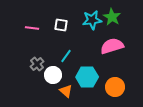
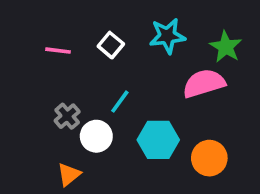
green star: (112, 17) -> (226, 47), moved
white square: (61, 25) -> (111, 45), turned 32
orange triangle: (66, 91) -> (69, 174), moved, turned 40

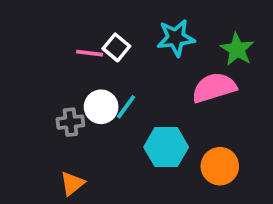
pink line: (58, 51) -> (90, 53), moved
gray cross: (67, 116) -> (70, 122), turned 35
white circle: (96, 136) -> (101, 107), moved

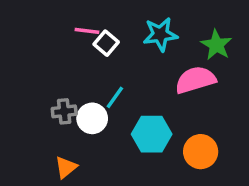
pink line: (90, 53) -> (87, 31), moved
white circle: (101, 107) -> (92, 118), moved

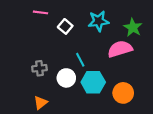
pink line: (87, 31) -> (41, 12), moved
cyan line: (115, 97) -> (80, 60), moved, turned -64
white circle: (92, 118) -> (66, 78), moved

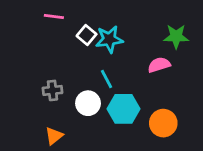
cyan star: (98, 21) -> (109, 39), moved
green star: (133, 27) -> (176, 36), turned -30
pink semicircle: (120, 49) -> (159, 65), size x0.7

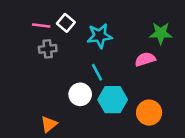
pink line: (54, 17) -> (41, 25), moved
white square: (87, 35) -> (66, 23), moved
gray cross: (52, 90) -> (48, 49), moved

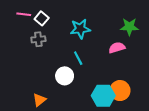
white square: (66, 23) -> (42, 18), moved
pink line: (41, 25) -> (24, 14), moved
cyan hexagon: (113, 100) -> (103, 96), moved

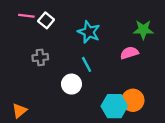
cyan star: (80, 29) -> (89, 32), turned 30
gray cross: (38, 39) -> (40, 57), moved
orange triangle: (39, 100) -> (19, 111), moved

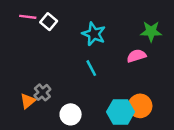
gray cross: (40, 57) -> (42, 92), moved, turned -35
white circle: (72, 84) -> (71, 114), moved
orange triangle: (19, 111) -> (28, 101), moved

